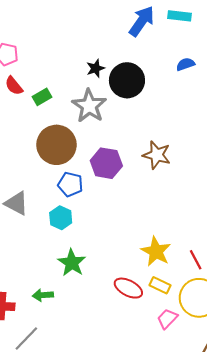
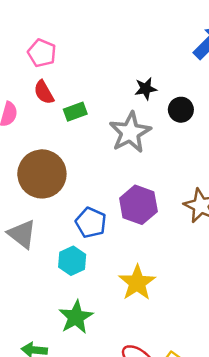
black circle: (127, 80) -> (181, 110), size x0.6
brown circle: (56, 145) -> (42, 174), moved
yellow star: (156, 252) -> (137, 283), moved

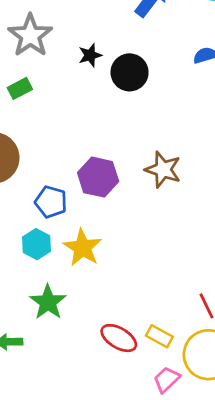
black circle: (181, 110) -> (130, 72), size x1.4
gray star: (130, 132) -> (30, 36), moved
yellow star: (137, 283) -> (83, 248), moved

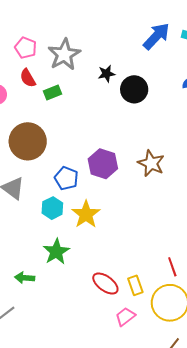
yellow rectangle: (159, 336) -> (135, 285), turned 36
pink trapezoid: (167, 379) -> (125, 317), moved

